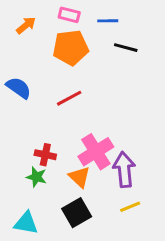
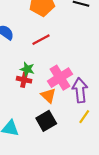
green star: (36, 177) -> (27, 69), moved
yellow line: (130, 207) -> (84, 117), turned -32

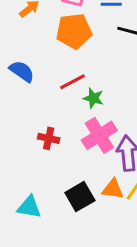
green star: (27, 69) -> (93, 98), moved
orange triangle: (48, 96) -> (113, 189), moved, turned -35

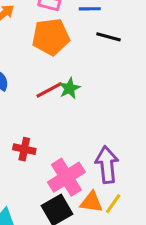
green star: (93, 98) -> (69, 88), moved, turned 30
pink cross: (99, 135) -> (66, 177), moved

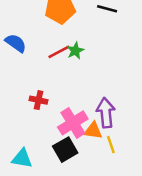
orange triangle: (91, 202) -> (93, 131), moved
yellow line: (113, 204) -> (111, 145), turned -54

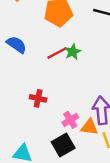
pink cross: (73, 123) -> (70, 120), size x0.6

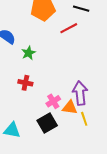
green star: (73, 52) -> (29, 53), moved
red line: (57, 53) -> (69, 28), moved

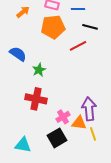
red cross: (25, 83) -> (36, 99), size x1.5

